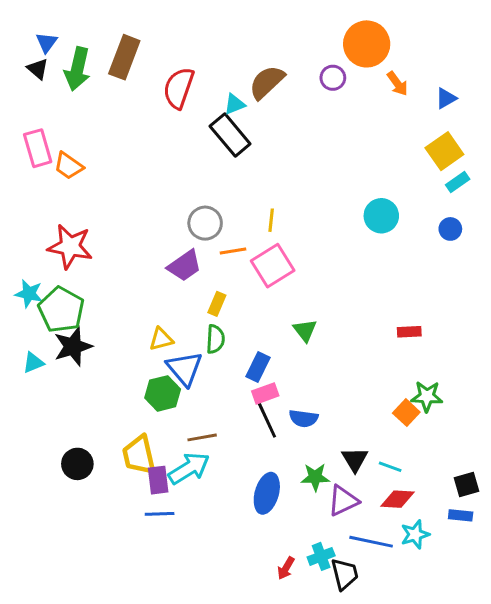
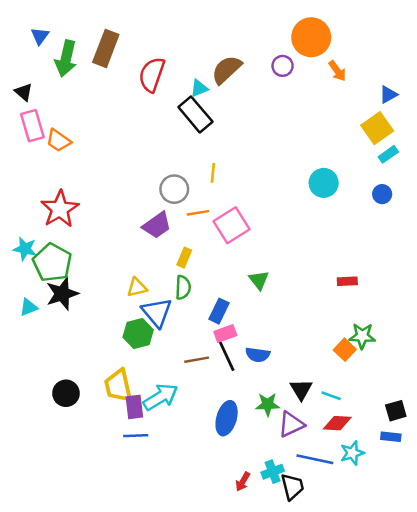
black triangle: (38, 69) -> (24, 92), moved
blue triangle: (446, 98) -> (388, 95), moved
yellow line: (271, 220) -> (213, 173), moved
red star: (70, 247) -> (60, 209), turned 30
brown line: (202, 437) -> (197, 360), moved

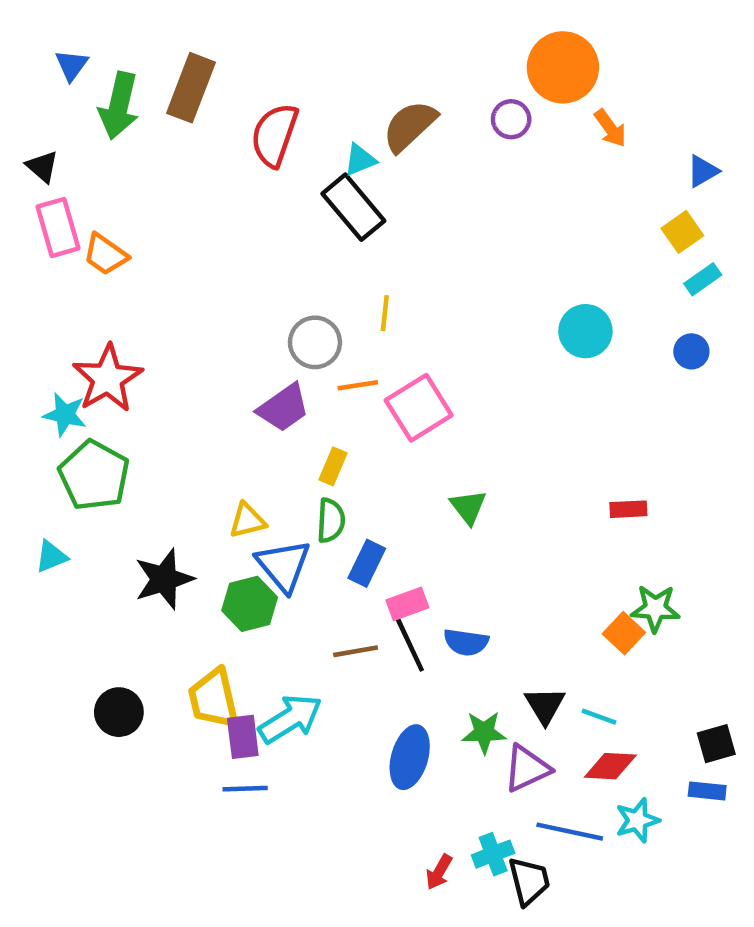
yellow square: (377, 128) -> (682, 232), size x0.7
cyan star: (25, 249) -> (65, 415), moved
black star: (62, 294) -> (164, 579), moved
blue rectangle: (219, 311) -> (367, 563), moved

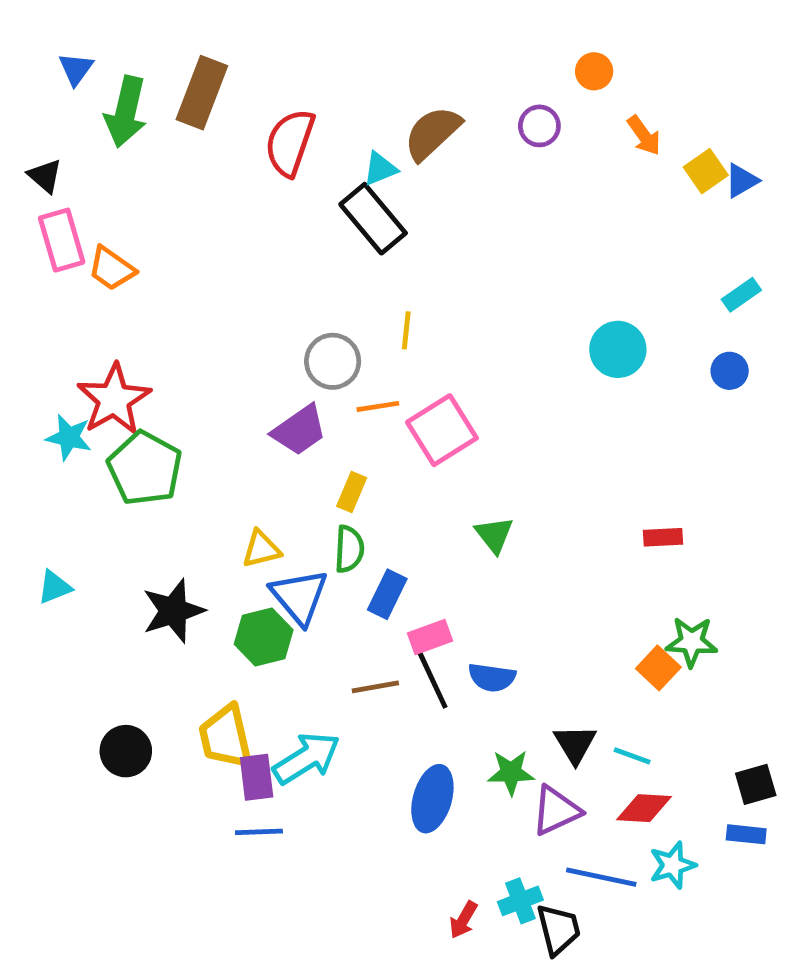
orange circle: (563, 67) -> (594, 71), size x0.5
yellow square: (682, 232) -> (706, 171), moved
green pentagon: (94, 475) -> (145, 468), moved

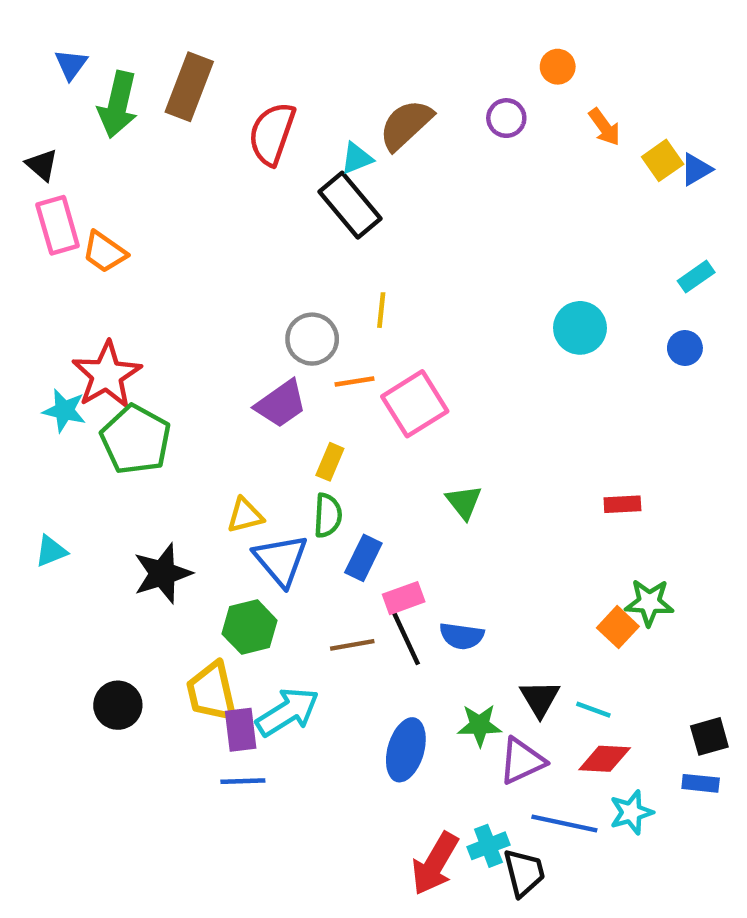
green hexagon: (264, 637) -> (250, 627), moved
red arrow: (463, 920) -> (435, 864), size x1.8

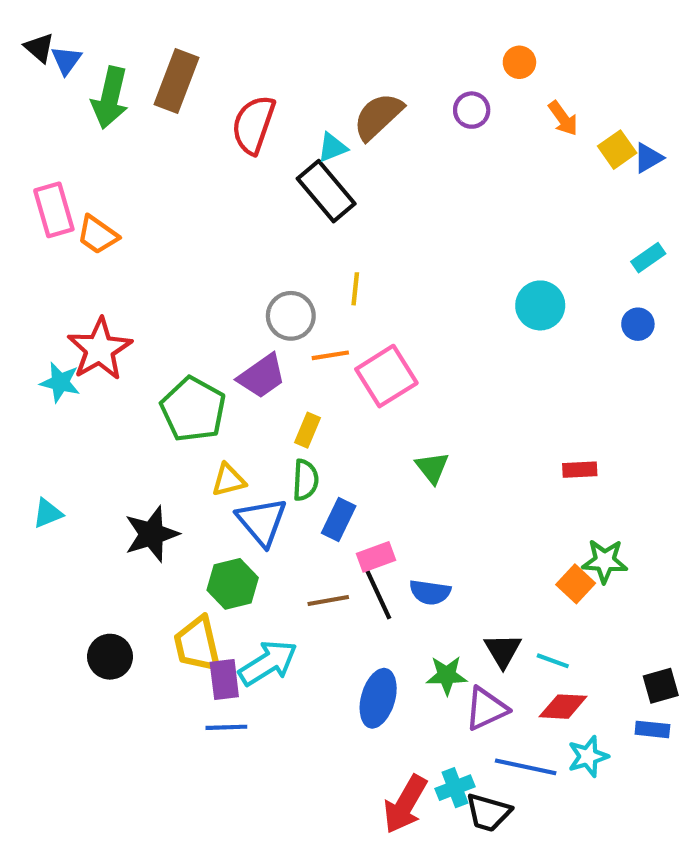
black triangle: (42, 165) -> (39, 48), moved
green pentagon: (136, 440) -> (193, 409), moved
black trapezoid: (524, 873) -> (488, 813), turned 120

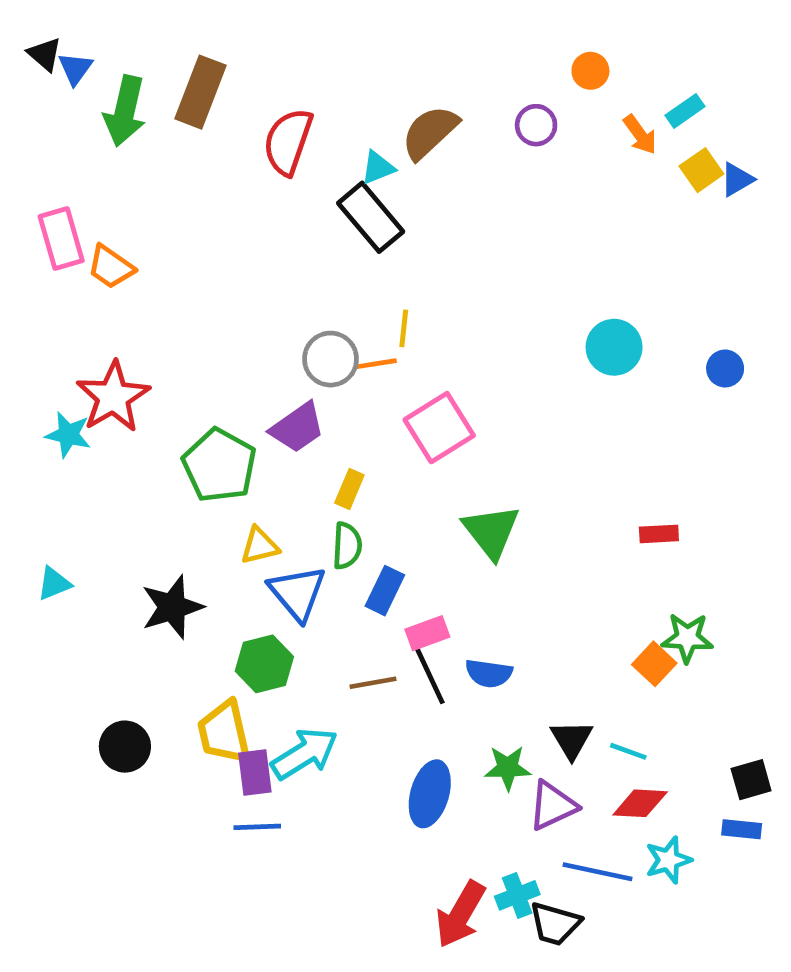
cyan rectangle: (648, 258) -> (685, 111), moved
orange line: (330, 355) -> (375, 364), moved
green triangle: (432, 468) -> (491, 532), size x1.5

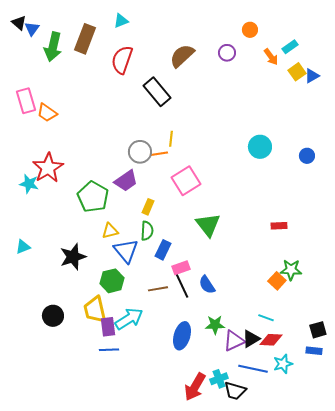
cyan triangle: (378, 168) -> (121, 21), moved
blue semicircle: (489, 673) -> (207, 285), turned 48
black triangle: (572, 739) -> (251, 339), moved, turned 30

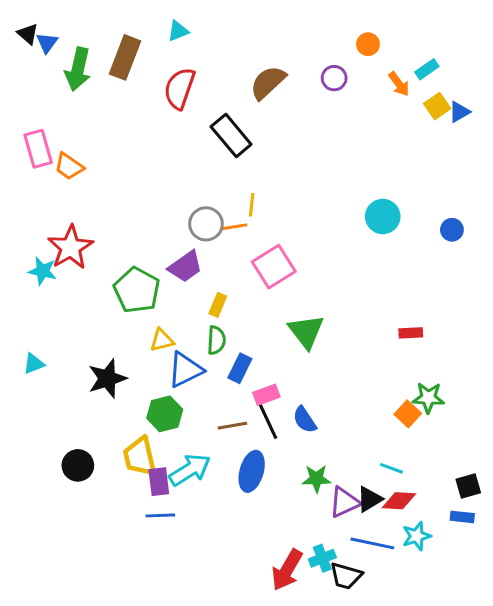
blue triangle: (126, 251) -> (185, 370), turned 44
blue ellipse: (182, 336) -> (252, 471), moved

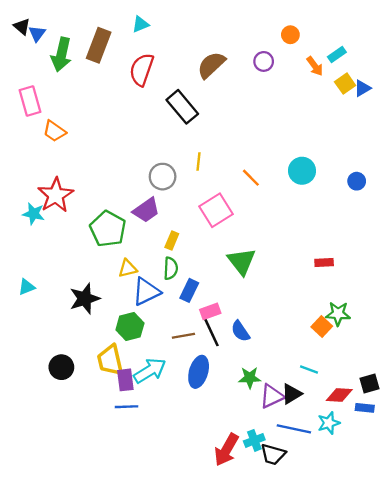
pink rectangle: (38, 149) -> (30, 101), moved
orange line: (234, 227) -> (251, 178), moved, turned 54
red diamond: (399, 501) -> (339, 395), moved

